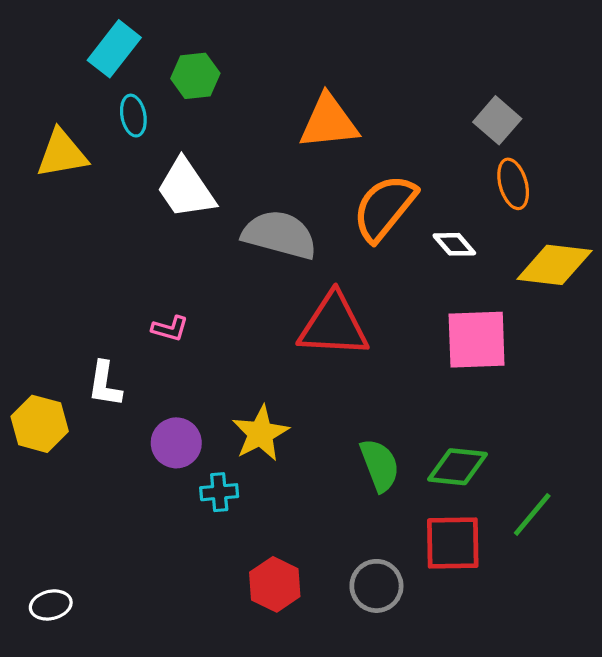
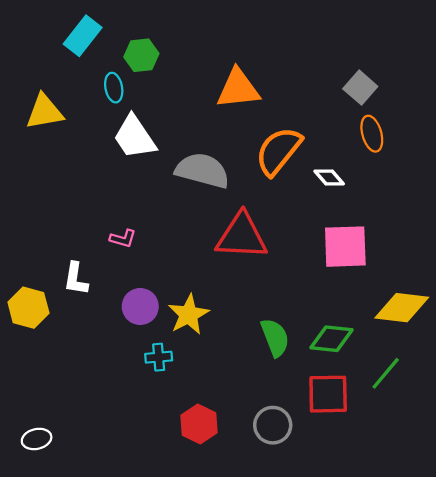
cyan ellipse: (133, 116) -> (114, 88), moved
yellow diamond: (554, 265) -> (402, 308), moved
purple circle: (176, 443) -> (140, 306), moved

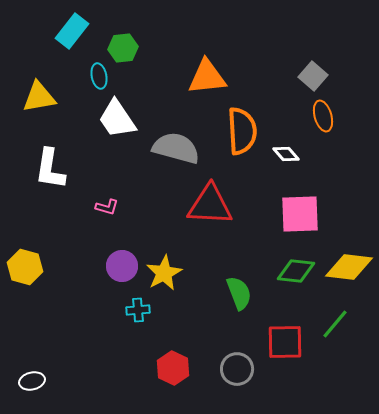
orange semicircle: (278, 151) -> (242, 131), turned 138
white L-shape: (76, 279) -> (50, 169), moved, size x1.4
green diamond: (331, 339) -> (296, 271), moved

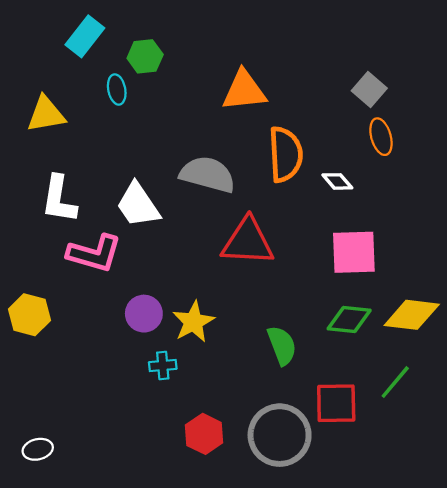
white trapezoid: (117, 119) -> (138, 205), moved
pink L-shape: (107, 207) -> (94, 253), moved, size x2.0
gray circle: (237, 369) -> (280, 435), size x1.6

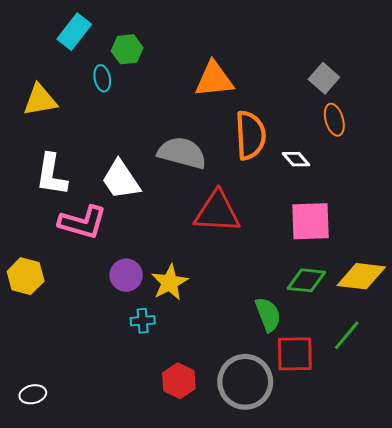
green semicircle: (282, 345) -> (268, 314), moved

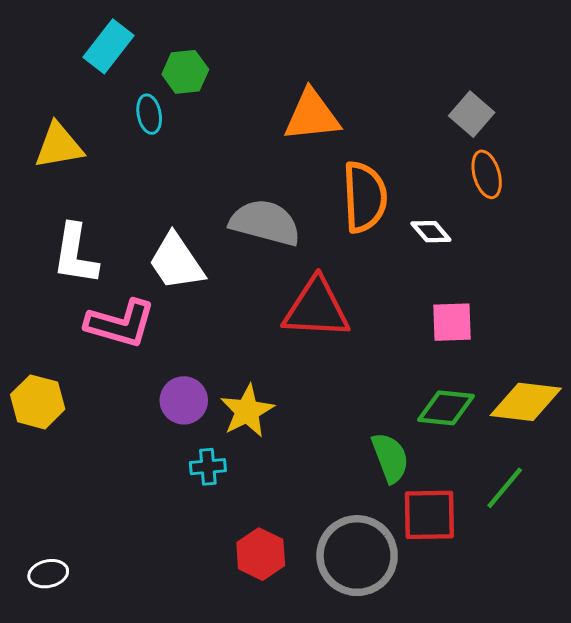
pink square: (310, 221) -> (452, 322), size x0.7

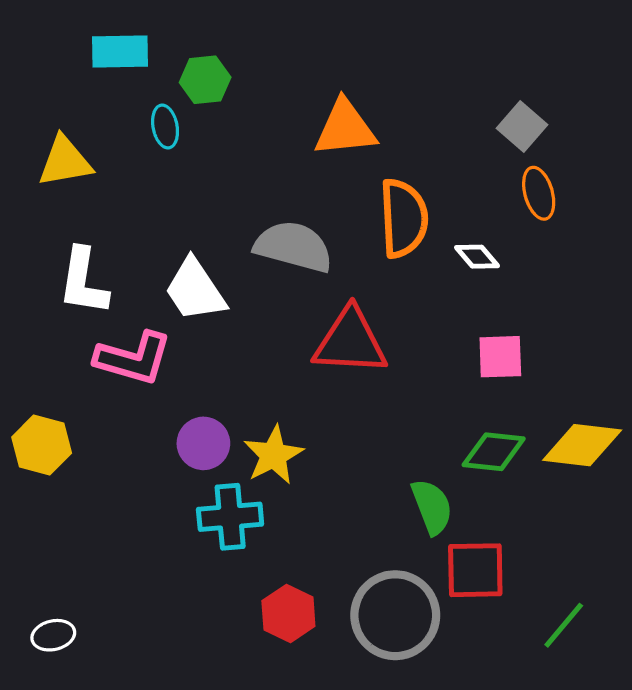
cyan rectangle: (108, 46) -> (120, 51), turned 51
cyan cross: (208, 467) -> (230, 517), size x1.6
green line: (505, 488) -> (564, 625), moved

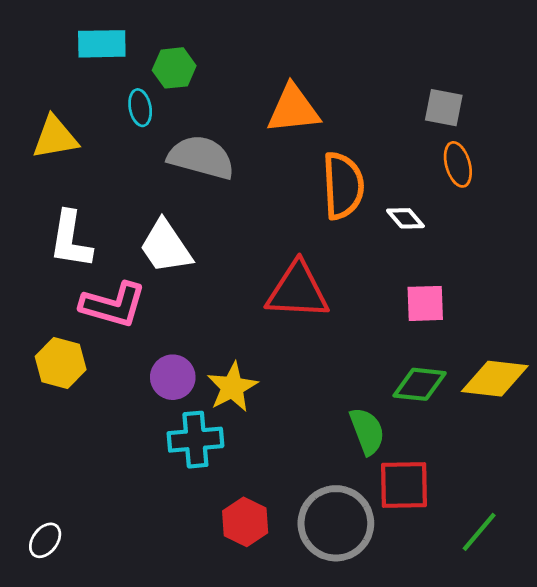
gray square: (522, 127) -> (444, 108), turned -30
gray semicircle: (293, 247) -> (201, 157), moved
yellow hexagon: (42, 445) -> (61, 363), moved
white ellipse: (53, 635) -> (45, 540), turned -40

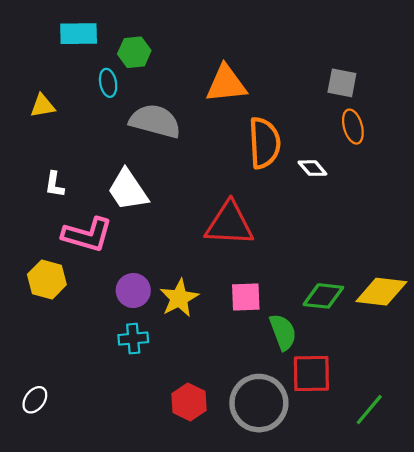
yellow triangle: (55, 137) -> (43, 106), size x0.7
white L-shape: (71, 240) -> (55, 184), size x0.6
pink square: (425, 303) -> (246, 297), moved
cyan cross: (195, 440) -> (133, 339), moved, size x0.7
white ellipse: (45, 540) -> (35, 400), moved

